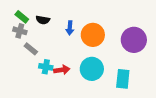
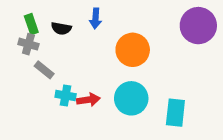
green rectangle: (22, 17) -> (31, 24), turned 32
blue arrow: (70, 28) -> (96, 18), moved
purple circle: (134, 40) -> (198, 26), moved

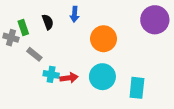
green rectangle: (31, 24) -> (23, 28), moved
black semicircle: (61, 28) -> (48, 22), turned -120
gray cross: (28, 44) -> (11, 38), moved

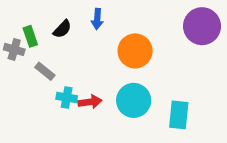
black semicircle: (48, 22) -> (62, 29), turned 64

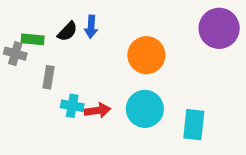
blue arrow: (97, 19) -> (91, 27), moved
green rectangle: (30, 36) -> (33, 39), turned -66
gray rectangle: (45, 71) -> (48, 77), turned 60

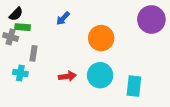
blue arrow: (91, 27) -> (63, 18), turned 40
black semicircle: (67, 31) -> (16, 14), moved
cyan cross: (72, 106) -> (20, 73), moved

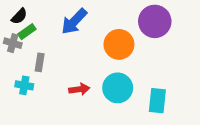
blue arrow: (63, 18) -> (74, 21), size x1.6
purple circle: (151, 19) -> (155, 21), moved
green rectangle: (23, 27) -> (27, 32), turned -40

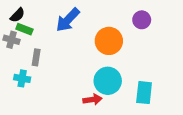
purple circle: (155, 21) -> (142, 20), size x0.6
green rectangle: (27, 32) -> (24, 29), turned 56
red arrow: (79, 89) -> (92, 100), moved

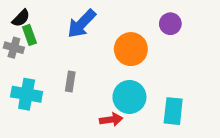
green rectangle: (24, 29) -> (29, 35), turned 49
gray rectangle: (36, 57) -> (70, 81), moved
cyan cross: (22, 78) -> (27, 94), size x1.5

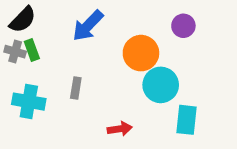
black semicircle: (21, 18) -> (23, 20), size x1.4
green rectangle: (29, 35) -> (32, 50), moved
cyan circle: (129, 97) -> (161, 85), moved

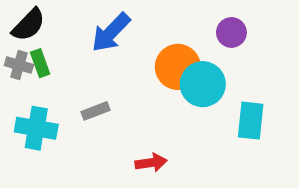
cyan circle: (161, 85) -> (203, 84), moved
gray rectangle: (76, 88) -> (96, 111), turned 60
cyan rectangle: (186, 120) -> (251, 121), moved

